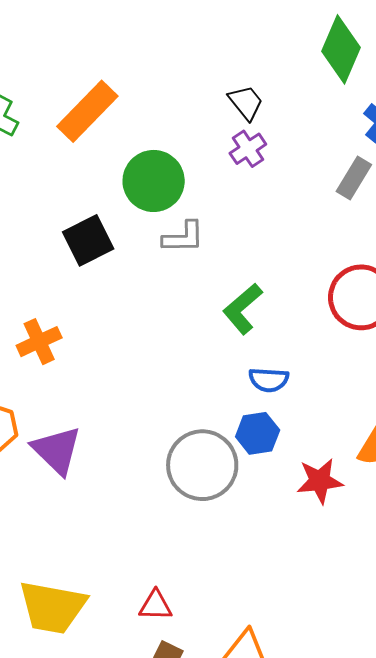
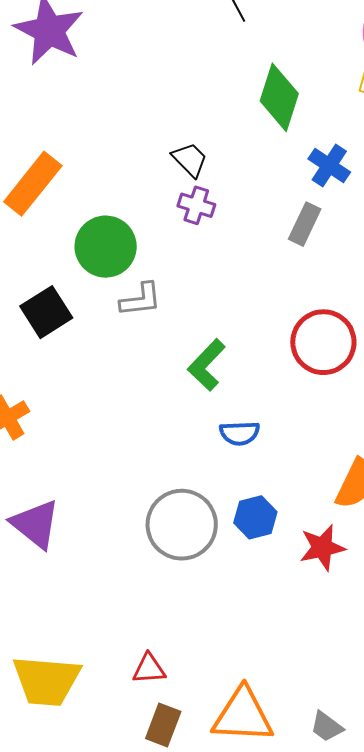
purple cross: (248, 149) -> (196, 205), turned -33
blue hexagon: (258, 433) -> (255, 517), moved
red star: (320, 481) -> (322, 548), moved

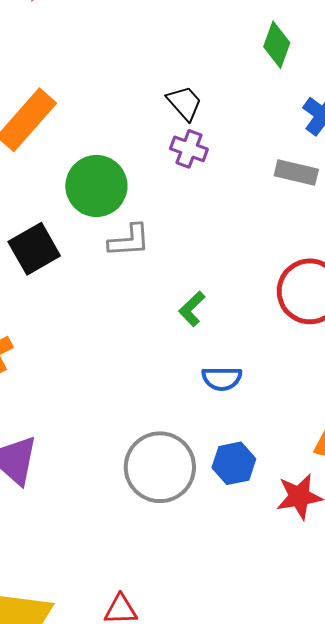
green diamond: (279, 97) -> (277, 45), size x0.7
gray rectangle: (305, 224) -> (296, 173), turned 75
green L-shape: (207, 365) -> (192, 309), size x0.7

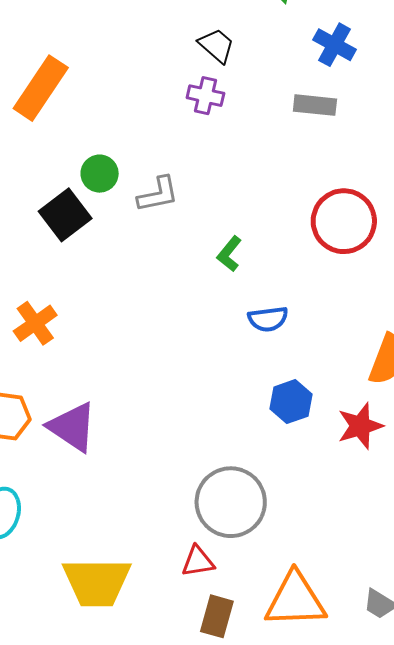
black trapezoid: (184, 103) -> (216, 46), moved
green circle: (96, 186) -> (100, 174), moved, size x0.6
gray circle: (160, 467) -> (231, 502), moved

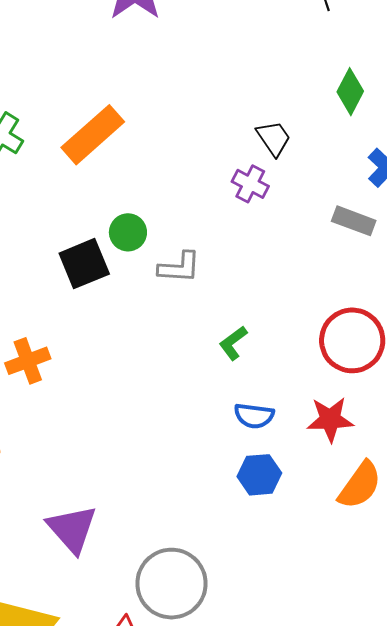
blue hexagon: (291, 402) -> (259, 475), moved
red star: (360, 426) -> (330, 419), moved
purple triangle: (72, 427) -> (72, 529), moved

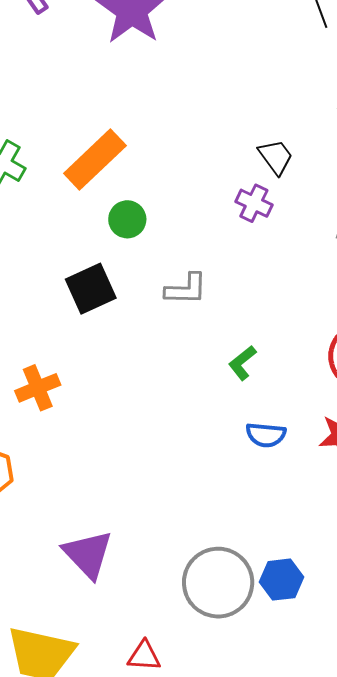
green circle: (128, 232) -> (127, 219), moved
blue hexagon: (259, 475) -> (282, 580), moved
gray circle: (171, 584) -> (218, 583), moved

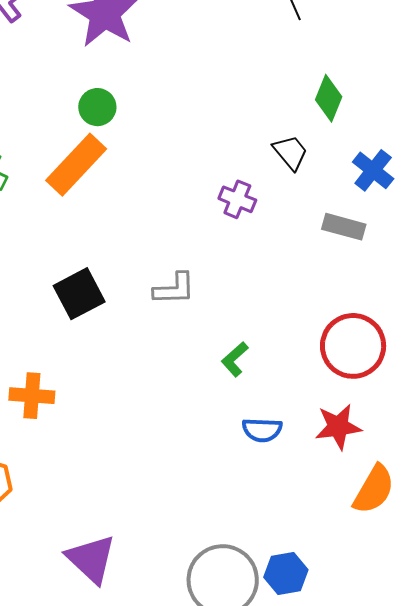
black trapezoid: (276, 157) -> (290, 152), moved
green circle: (127, 219) -> (97, 107), moved
orange cross: (38, 388) -> (32, 396), turned 30

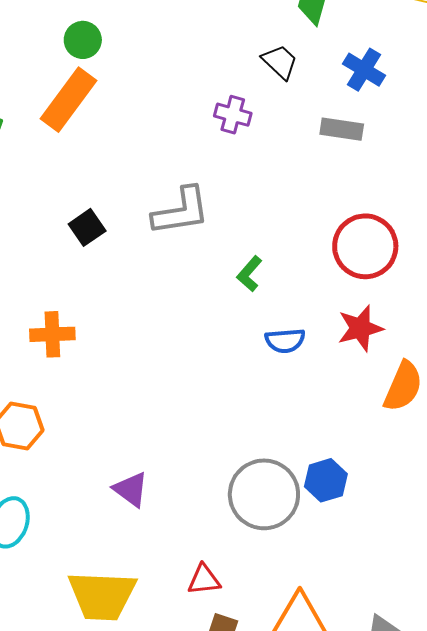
gray L-shape: (174, 289) -> (181, 211), size x1.4
black square: (79, 294) -> (87, 227), size x0.7
purple triangle: (91, 559) -> (131, 489), size x0.7

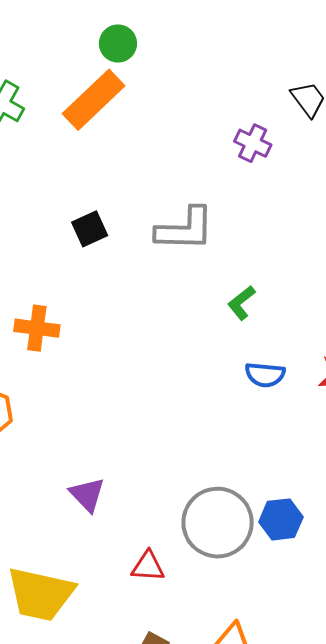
red triangle: (204, 580) -> (148, 566), moved

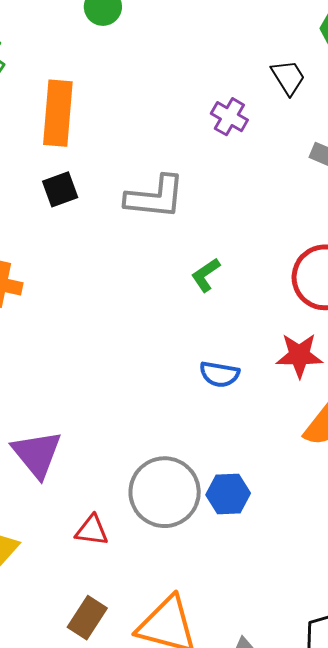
orange rectangle: (94, 100) -> (58, 113), moved, turned -46
blue semicircle: (265, 375) -> (219, 374), moved
purple triangle: (87, 494) -> (37, 454), size x1.4

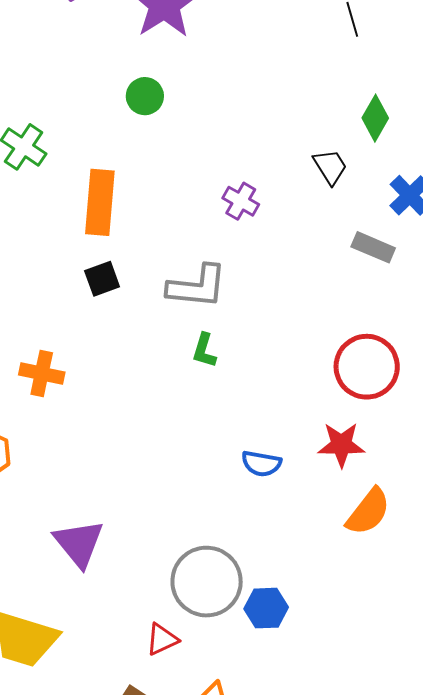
purple cross: (229, 117) -> (241, 201), moved
green L-shape: (206, 275) -> (204, 350), moved, turned -39
blue hexagon: (228, 494) -> (266, 608), moved
red triangle: (92, 530) -> (162, 639), moved, turned -33

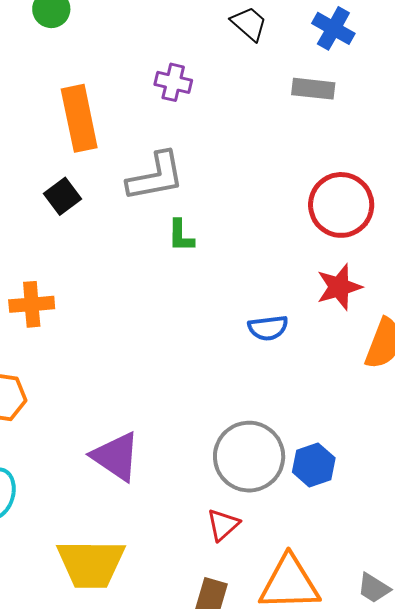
orange rectangle: (100, 202) -> (79, 118), moved

